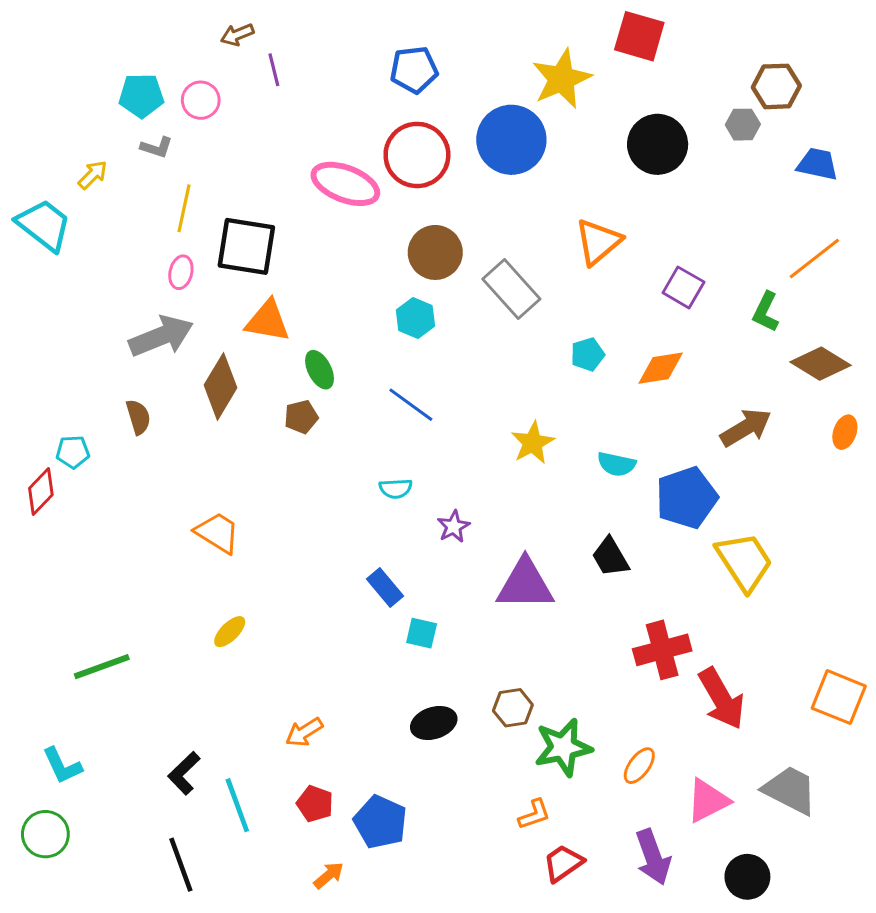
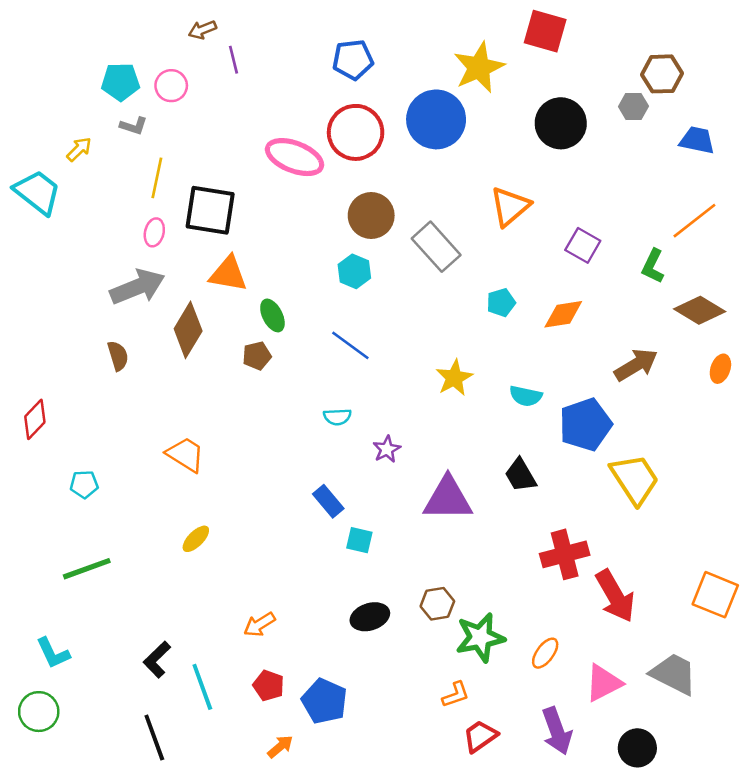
cyan pentagon: (73, 452) -> (84, 484), moved

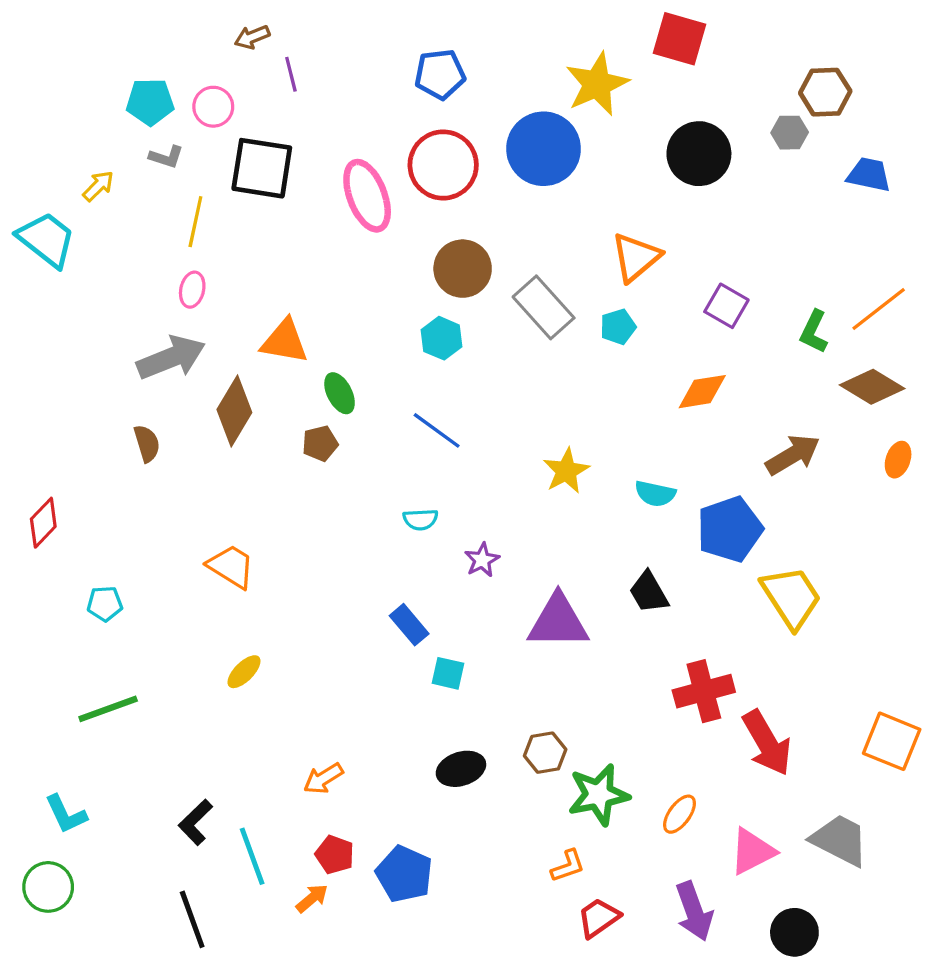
pink ellipse: (295, 157) -> (367, 196), turned 48
black square: (210, 210) -> (262, 168), moved
orange line: (694, 221) -> (879, 309), moved
cyan pentagon: (501, 303) -> (618, 327), moved
orange arrow: (280, 747) -> (312, 898), moved

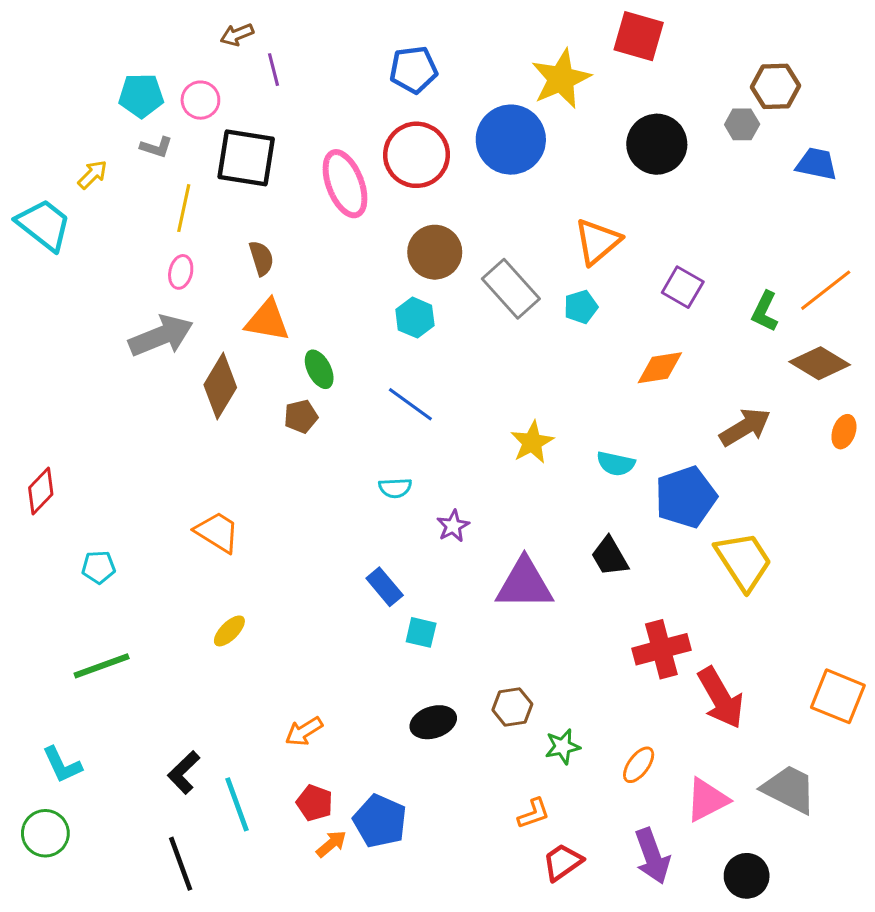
brown semicircle: (147, 443) -> (261, 258), moved
green star: (599, 795) -> (563, 747), size x0.6
orange arrow: (312, 898) -> (331, 844), moved

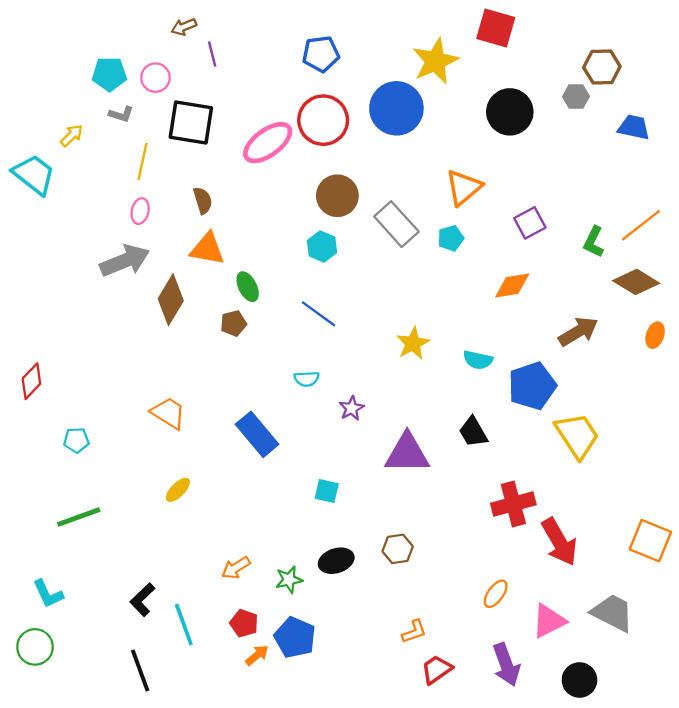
pink ellipse: (345, 184) -> (268, 143), turned 75
purple square: (683, 287) -> (530, 223), turned 32
blue rectangle: (385, 587) -> (257, 434), moved, size x1.5
green star: (563, 747) -> (289, 580), moved

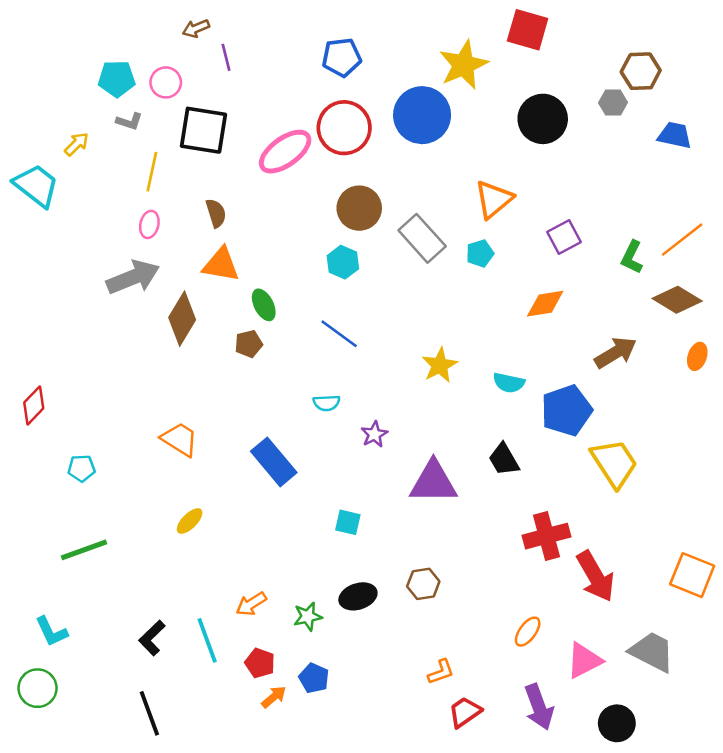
cyan line: (184, 624) -> (207, 640), moved
blue pentagon: (295, 637) -> (314, 678), size x0.7

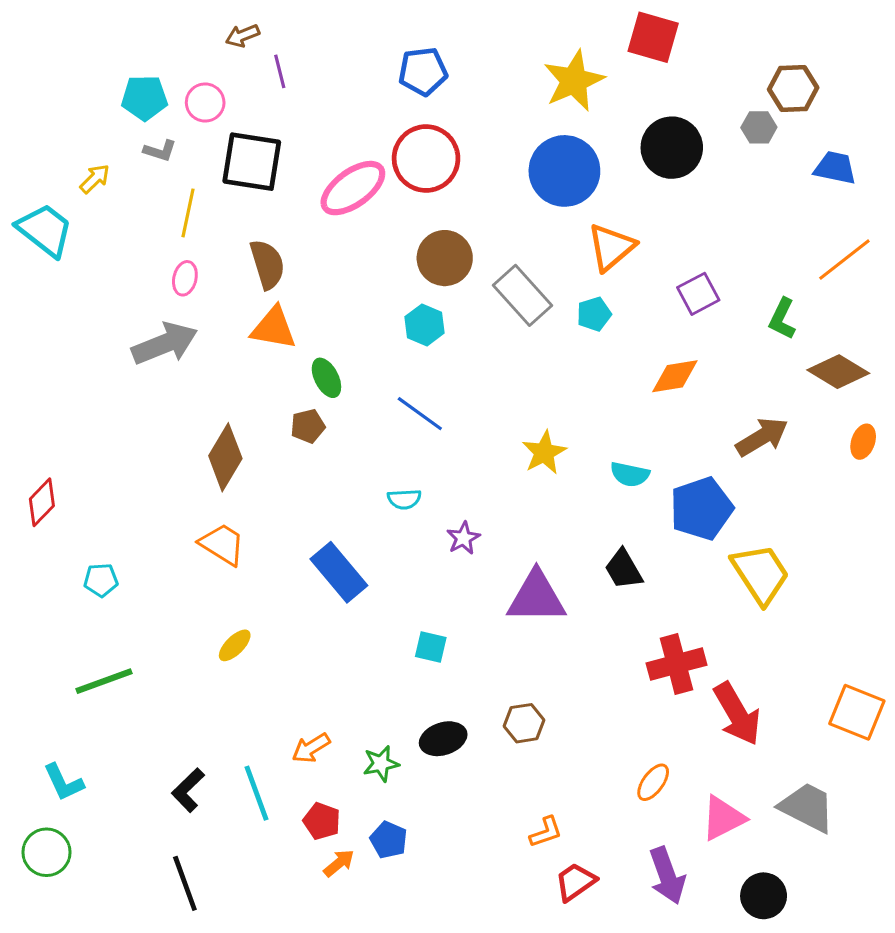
blue circle: (422, 115) -> (564, 171), moved
brown semicircle: (216, 213) -> (267, 264), size x1.4
orange line: (682, 240) -> (844, 260), moved
brown diamond: (182, 319) -> (225, 457), moved

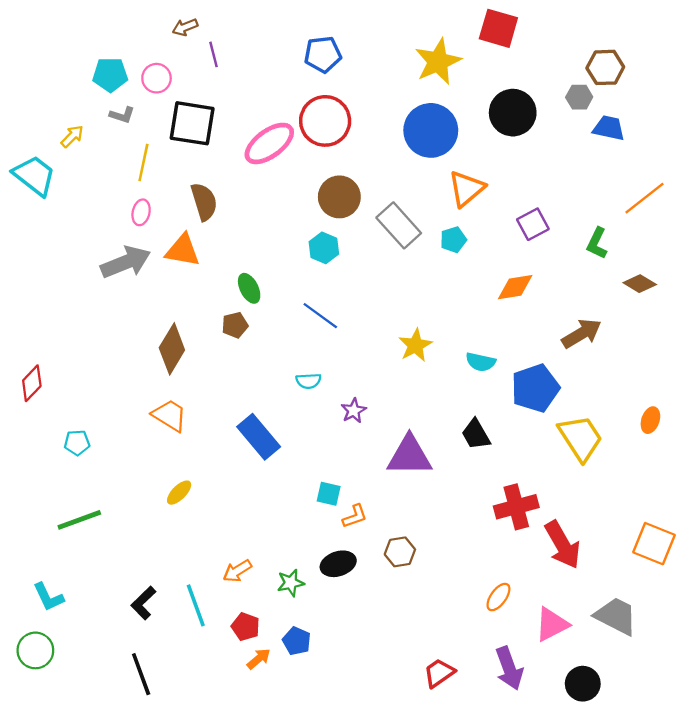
blue trapezoid: (835, 168) -> (609, 128), moved
orange triangle: (274, 328) -> (183, 250), moved
brown diamond: (838, 372) -> (640, 284), size x0.7
orange ellipse: (863, 442) -> (650, 420), moved
orange L-shape: (546, 832) -> (355, 516), moved

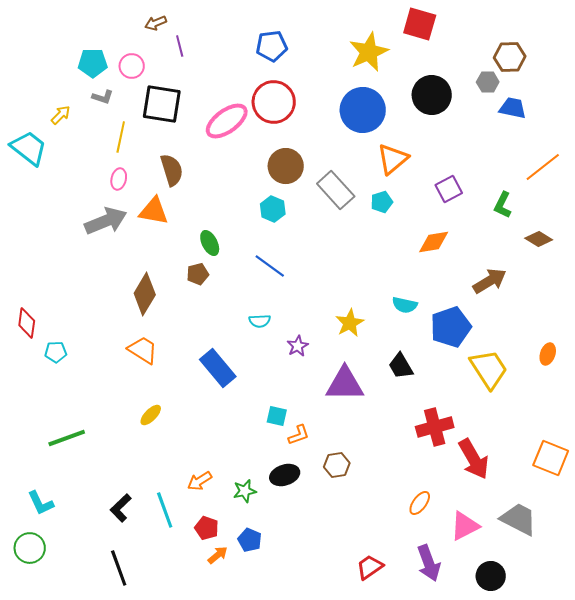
yellow star: (415, 345) -> (350, 323), moved
red diamond: (32, 383) -> (27, 323), turned -36
cyan pentagon: (77, 443) -> (56, 352), moved

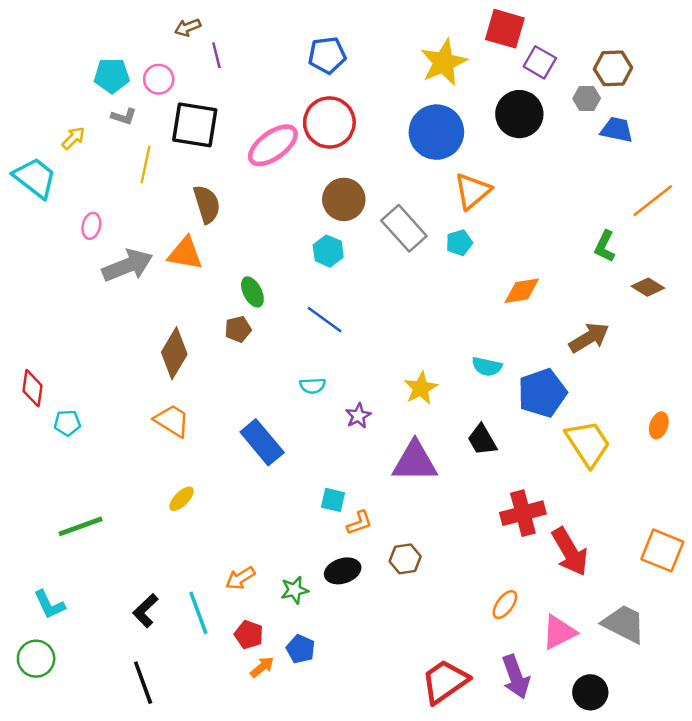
pink ellipse: (119, 179) -> (91, 226), moved
purple square: (449, 189) -> (540, 62), moved, turned -32
red trapezoid: (370, 567) -> (445, 681), size x1.5

